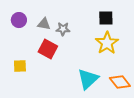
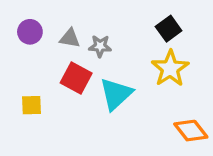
black square: (106, 18) -> (169, 29), turned -35
cyan triangle: (88, 79) -> (116, 94), moved

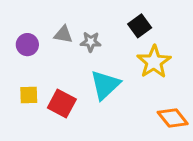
black square: (169, 29) -> (140, 26), moved
purple circle: (30, 32) -> (27, 45), moved
red square: (76, 78) -> (62, 104), moved

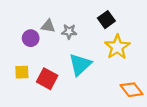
purple circle: (27, 45) -> (31, 38), moved

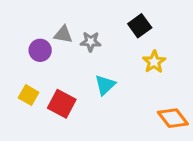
yellow star: (117, 47) -> (154, 62), size x0.7
cyan triangle: (80, 64) -> (105, 85), size x0.7
yellow square: (22, 72) -> (29, 95), turned 32

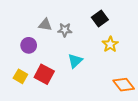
purple circle: (40, 50) -> (29, 45), moved
yellow square: (29, 95) -> (20, 76), moved

